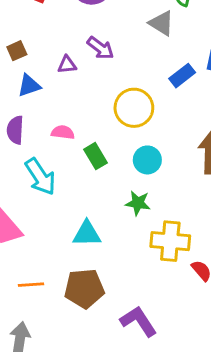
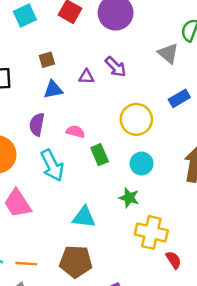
orange line: (31, 285) -> (26, 264), moved

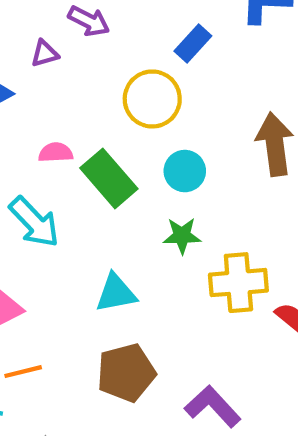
blue rectangle: (179, 98) -> (193, 43), moved
green rectangle: (100, 155) -> (109, 178), size x1.5
orange line: (26, 264) -> (23, 372), moved

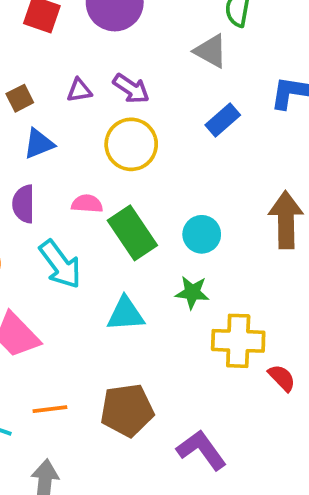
purple triangle: (45, 54) -> (79, 90), moved
yellow circle: (152, 99) -> (131, 144), moved
cyan triangle: (116, 293) -> (126, 314), moved
orange line: (23, 372) -> (50, 409), moved

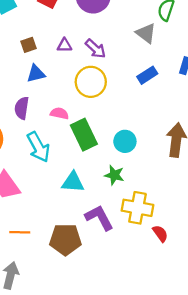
purple L-shape: (202, 450) -> (99, 218), moved

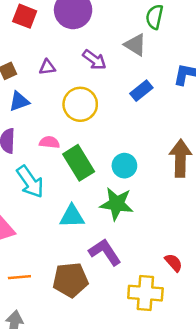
purple arrow: (96, 49) -> (94, 60), moved
green star: (114, 175) -> (117, 204), size x1.5
yellow cross: (137, 208) -> (145, 293), moved

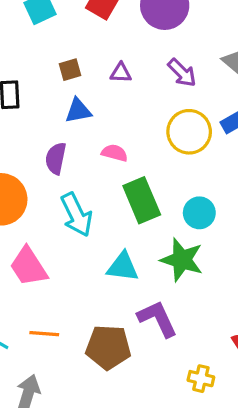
yellow circle: (80, 104) -> (189, 132), moved
pink semicircle: (49, 142) -> (115, 153), moved
yellow cross: (145, 293) -> (201, 379), size x0.6

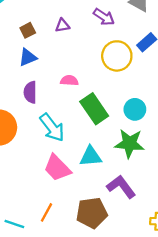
blue triangle: (78, 111) -> (28, 57), moved
pink trapezoid: (28, 267) -> (57, 168), moved
orange line: (44, 334) -> (47, 212), turned -54

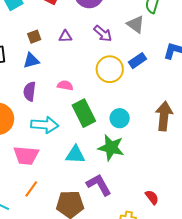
cyan arrow: (52, 128) -> (45, 125), turned -56
pink trapezoid: (57, 168) -> (26, 155), moved, turned -48
orange line: (47, 212) -> (31, 189), moved

